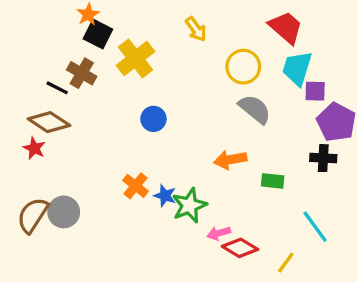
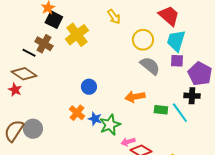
purple square: (315, 91) -> (177, 61), moved
blue circle: (153, 119) -> (89, 87), moved
cyan line: (315, 227) -> (180, 113), moved

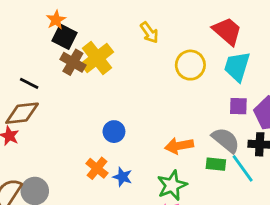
brown cross: (44, 44) -> (73, 62), moved
purple square: (177, 61) -> (238, 106), moved
gray semicircle: (150, 66) -> (226, 140), moved
brown diamond: (24, 74) -> (22, 113), turned -40
green star: (110, 125) -> (172, 185), moved

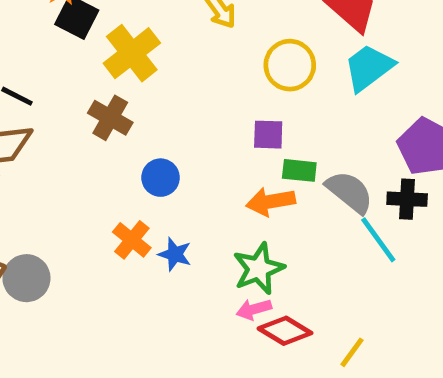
brown cross: (73, 62) -> (110, 118), moved
cyan trapezoid: (237, 66) -> (369, 68), turned 36
purple square: (238, 106) -> (268, 135), moved
green rectangle: (216, 164) -> (299, 170), moved

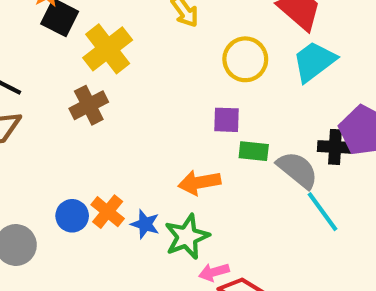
brown cross: (110, 118) -> (89, 105), turned 33
blue circle: (161, 178) -> (72, 216), moved
black cross: (407, 199) -> (335, 147), moved
orange arrow: (271, 202) -> (199, 182), moved
green star: (259, 269) -> (187, 237), moved

